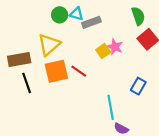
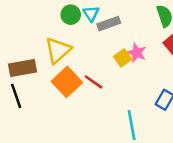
cyan triangle: (77, 14) -> (91, 13), turned 40
orange square: (56, 71) -> (67, 82), turned -30
black line: (27, 83) -> (16, 96), moved

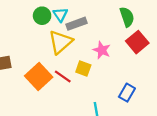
yellow triangle: (58, 50) -> (60, 42), moved
yellow square: (123, 58) -> (83, 68), moved, turned -35

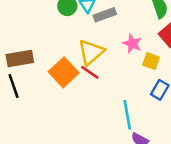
yellow triangle: (60, 42) -> (91, 52), moved
yellow square: (83, 68) -> (151, 61), moved

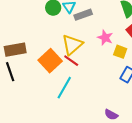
cyan line: (127, 115) -> (64, 88), moved, turned 40

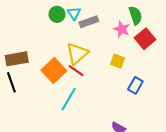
pink star: (105, 38) -> (122, 29), moved
yellow square: (120, 52) -> (117, 61), moved

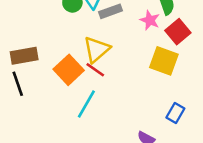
yellow square: (117, 61) -> (164, 61), moved, size x1.6
blue rectangle: (135, 85) -> (175, 113), moved

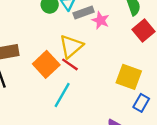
pink star: (150, 20) -> (101, 20), moved
yellow square: (164, 61) -> (129, 77), moved

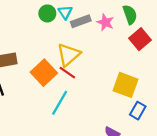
pink star: (101, 20) -> (105, 22), moved

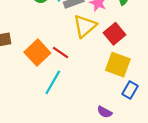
red square: (140, 39) -> (115, 34), moved
yellow triangle: (69, 55) -> (85, 26), moved

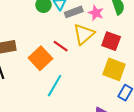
red square: (115, 34) -> (111, 41), turned -30
red line: (61, 53) -> (61, 46), moved

